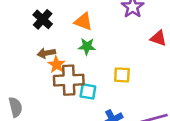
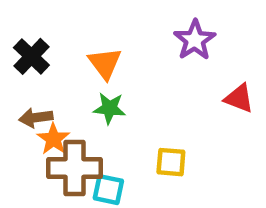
orange triangle: (83, 22) -> (105, 63), turned 30

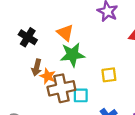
green star: (109, 108) -> (72, 55), size x1.5
brown arrow: (36, 118) -> (37, 67), turned -56

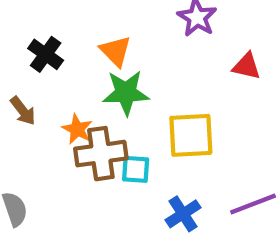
brown arrow: (37, 67) -> (23, 111), moved, turned -56
yellow square: (109, 75) -> (191, 135), size x1.6

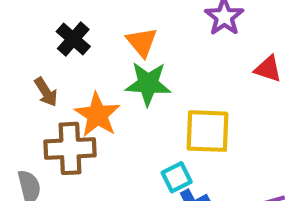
orange star: (77, 129) -> (97, 115), size x1.5
brown cross: (101, 154) -> (70, 148), moved
cyan square: (136, 169) -> (177, 177), moved, turned -36

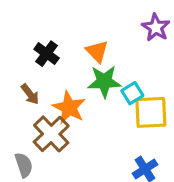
brown cross: (70, 148) -> (51, 134), turned -36
cyan square: (177, 177) -> (132, 93), moved

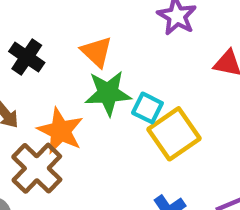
cyan square: (132, 93) -> (147, 108), turned -30
yellow square: (151, 112) -> (174, 134), turned -30

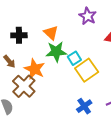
black cross: (27, 57) -> (19, 35), turned -35
cyan square: (147, 108) -> (74, 58), turned 32

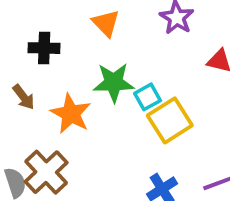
orange triangle: (51, 33) -> (106, 23), moved
brown cross: (24, 86) -> (46, 172), moved

